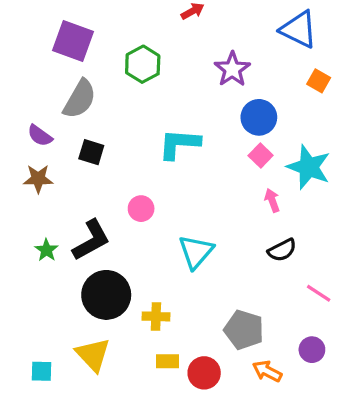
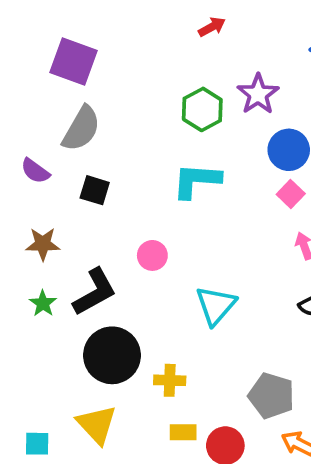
green hexagon: (143, 64) -> (202, 109), moved
brown star: (38, 179) -> (43, 244), moved

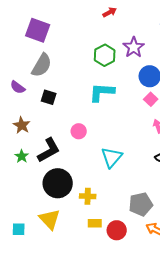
brown star: (43, 244) -> (22, 125), turned 30
gray pentagon: (271, 396) -> (141, 204), turned -30

